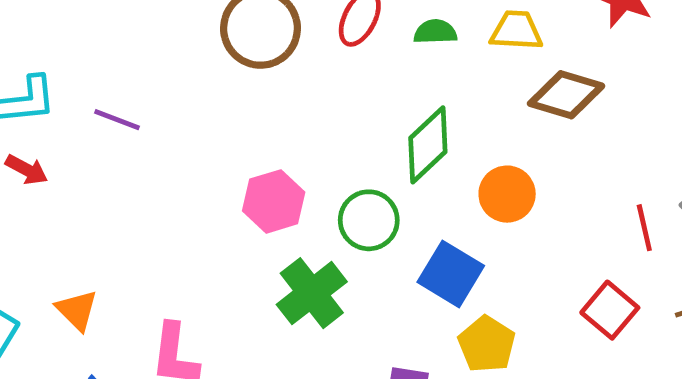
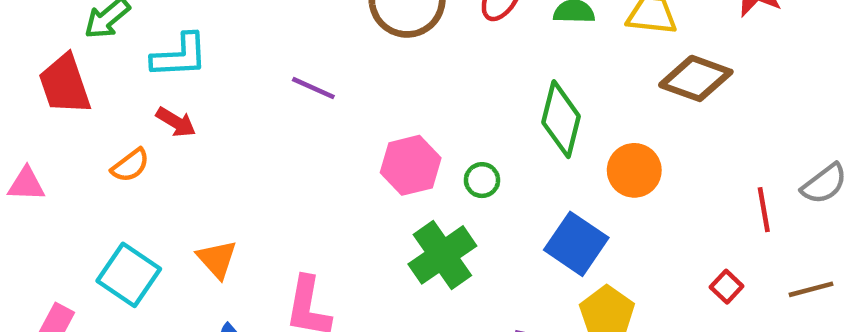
purple line: (117, 120) -> (313, 88), moved
green diamond: (428, 145) -> (561, 119), turned -36
green circle: (369, 220) -> (482, 180), moved, size x0.6
red square: (610, 310) -> (727, 287), size x0.6

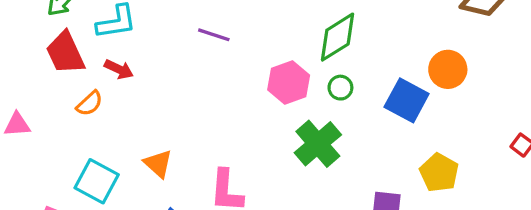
red trapezoid: (65, 84) -> (65, 53), moved
green diamond: (561, 119) -> (338, 37), moved, turned 50
blue square: (576, 244) -> (407, 100), moved

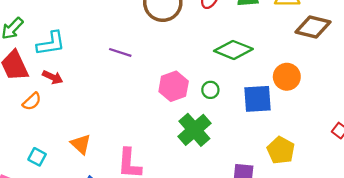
green diamond: (338, 37) -> (233, 50), moved, turned 54
blue square: (407, 100) -> (257, 99), turned -32
cyan square: (97, 181) -> (37, 157), size x0.6

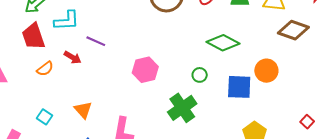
purple line: (120, 52) -> (96, 41), moved
red arrow: (53, 77) -> (73, 57), moved
pink hexagon: (174, 86) -> (145, 70), moved

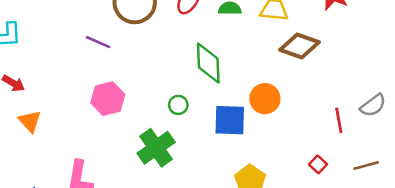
purple line: (96, 41) -> (98, 42), moved
green diamond: (223, 43) -> (208, 63), turned 60
orange triangle: (83, 110) -> (30, 121), moved

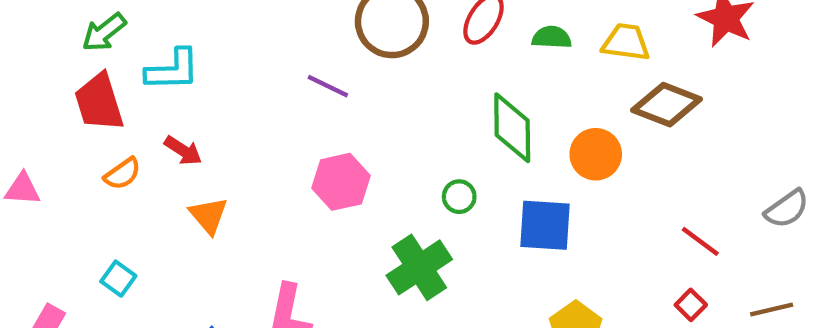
orange circle: (265, 99) -> (596, 154), moved
red line: (339, 120) -> (700, 241), moved, turned -45

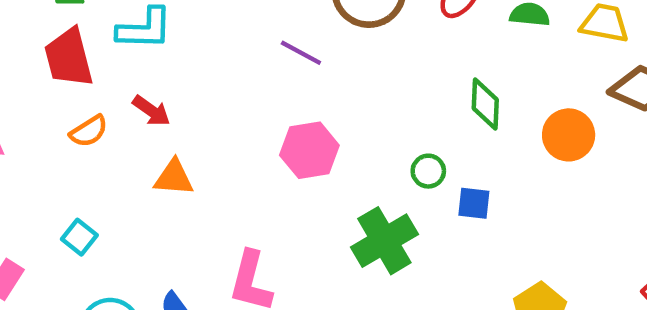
green diamond: (512, 128) -> (485, 104), size x0.7
orange triangle: (209, 215) -> (174, 178), turned -48
blue square: (545, 225) -> (474, 203), moved, size x0.6

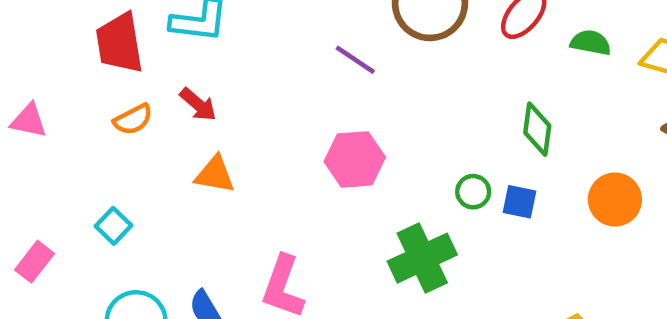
orange circle: (569, 135) -> (615, 200), moved
blue square: (474, 203) -> (520, 202), moved

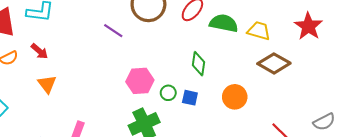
green semicircle: (591, 43) -> (224, 23), size x1.5
pink hexagon: (355, 159) -> (140, 81), moved
orange triangle: (215, 174) -> (47, 84), turned 42

